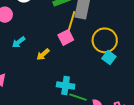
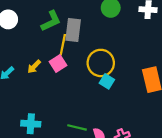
yellow arrow: (43, 54) -> (34, 67), moved
cyan cross: (66, 86) -> (31, 124), moved

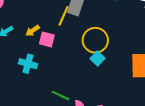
pink square: (58, 64) -> (47, 39), moved, turned 35
cyan cross: (31, 124) -> (28, 64), moved

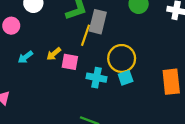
cyan square: (97, 59) -> (126, 78), turned 32
cyan cross: (28, 64) -> (96, 78), moved

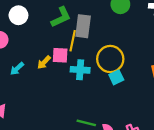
pink square: (70, 62) -> (60, 55), moved
cyan cross: (96, 78) -> (80, 70), moved

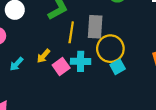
gray rectangle: (83, 26) -> (95, 27), moved
pink square: (60, 55) -> (61, 67), moved, turned -35

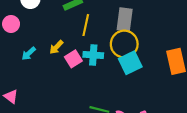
gray rectangle: (95, 27) -> (125, 19), moved
cyan square: (118, 67) -> (130, 63), size x1.5

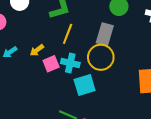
cyan square: (130, 63) -> (85, 85), moved

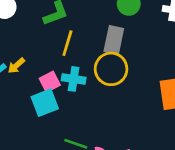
yellow arrow: (37, 50) -> (16, 66), moved
cyan square: (85, 85) -> (45, 103), moved

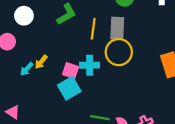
yellow line: (67, 43) -> (93, 29), moved
pink square: (50, 82) -> (71, 71), turned -35

